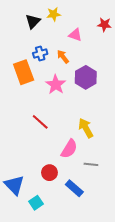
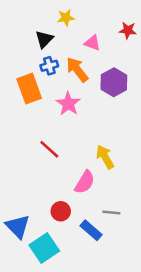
black triangle: (33, 21) -> (44, 39), moved
orange arrow: (63, 57) -> (77, 70), size x1.5
purple hexagon: (86, 77) -> (114, 82), moved
gray line: (91, 164) -> (111, 213), moved
cyan square: (36, 203) -> (44, 248), size x1.6

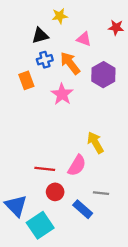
black triangle: (44, 39) -> (40, 36), turned 30
orange rectangle: (29, 89) -> (26, 80), size x0.7
red line: (49, 149) -> (45, 169), moved, turned -36

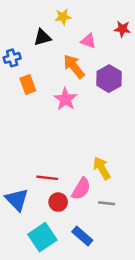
blue cross: (45, 60) -> (12, 58), moved
yellow arrow: (95, 142) -> (102, 168), moved
pink semicircle: (77, 165) -> (81, 189), moved
blue triangle: (16, 206) -> (17, 200), moved
blue rectangle: (83, 209) -> (82, 236), moved

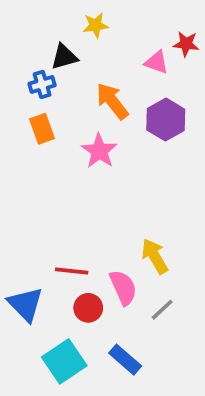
pink triangle: (88, 41) -> (157, 62), moved
blue cross: (12, 58) -> (42, 84), moved
pink semicircle: (81, 189) -> (123, 288), turned -55
gray line: (107, 203) -> (162, 310), turned -49

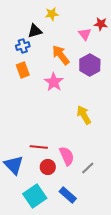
pink triangle: (157, 62) -> (85, 34), turned 32
yellow arrow: (155, 256) -> (84, 115), moved

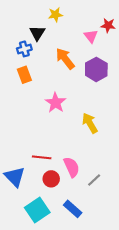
black triangle: (35, 31) -> (37, 33), turned -42
pink star: (54, 82) -> (55, 103), moved

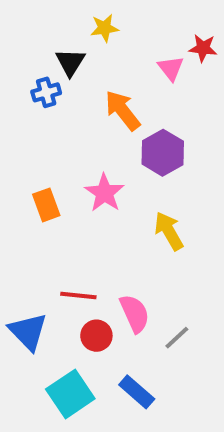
purple hexagon: (96, 69) -> (163, 153), moved
orange rectangle: (24, 75) -> (46, 205), moved

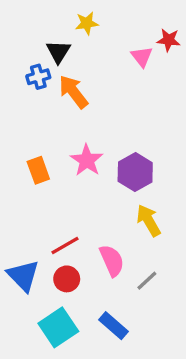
orange arrow: (123, 110) -> (73, 92), moved
purple hexagon: (163, 153) -> (135, 172), moved
yellow arrow: (169, 231) -> (149, 220), moved
red line: (78, 295) -> (65, 245), turned -36
red circle: (96, 336) -> (67, 279), moved

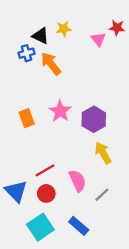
yellow star: (87, 23) -> (64, 29), moved
black triangle: (58, 52) -> (40, 36), turned -36

